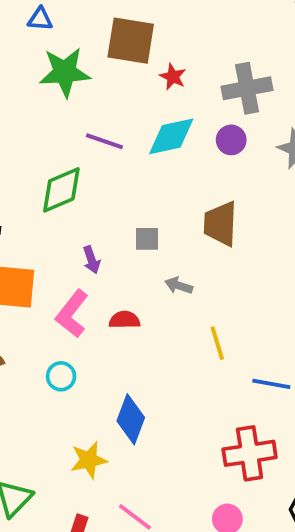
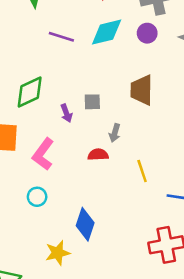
green diamond: (61, 190) -> (30, 92), moved
purple arrow: (91, 260) -> (66, 113), moved
gray arrow: (179, 286) -> (115, 133), turned -90
red semicircle: (125, 320) -> (98, 155), moved

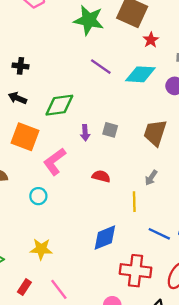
gray arrow: (115, 133) -> (151, 178), moved
blue diamond: (85, 224) -> (105, 238), moved, turned 32

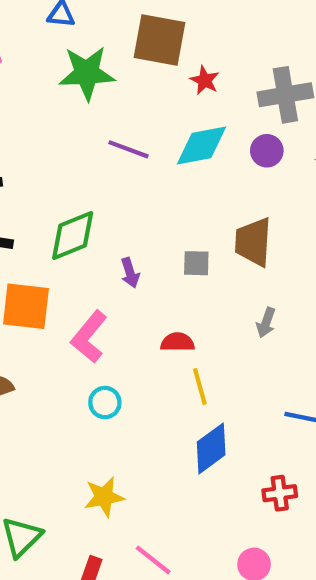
gray square: (110, 130) -> (196, 263), moved
cyan circle: (38, 196) -> (105, 403), moved
yellow line: (134, 202) -> (200, 387), moved
red cross: (136, 271) -> (280, 493), size x0.6

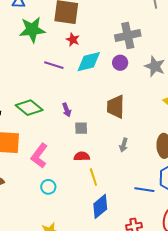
red star: (205, 80) -> (73, 40), moved
green diamond: (73, 235) -> (29, 108), turned 64
gray square: (196, 263) -> (81, 128), moved
purple arrow: (130, 273) -> (67, 110), moved

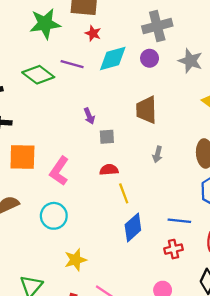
green diamond: (29, 108) -> (38, 75), moved
cyan circle: (48, 187) -> (54, 216), moved, size x1.5
blue line: (144, 190) -> (179, 221), moved

